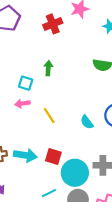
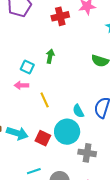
cyan circle: (75, 173) -> (67, 132), moved

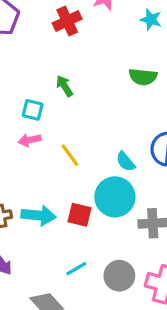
green arrow: (50, 56) -> (64, 86), turned -32

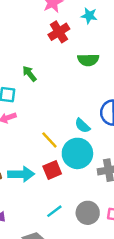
red cross: (67, 21) -> (59, 32), moved
yellow line: (70, 155) -> (49, 140), moved
red square: (80, 215) -> (52, 170), turned -30

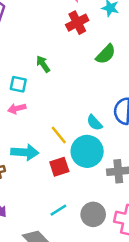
green semicircle: (88, 60) -> (106, 54), turned -50
cyan arrow: (21, 174) -> (25, 152), moved

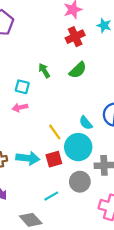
green semicircle: (106, 54) -> (78, 70), moved
cyan arrow: (25, 152) -> (28, 158), moved
gray circle: (93, 214) -> (80, 182), moved

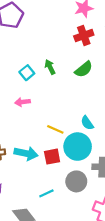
cyan square: (22, 87) -> (27, 73), moved, turned 32
yellow line: (55, 132) -> (55, 129), turned -35

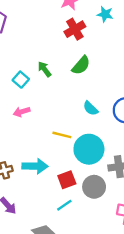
cyan semicircle: (87, 123) -> (91, 108), moved
red square: (52, 157) -> (67, 180), moved

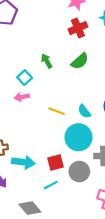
cyan square: (21, 80) -> (25, 78), moved
cyan semicircle: (91, 108) -> (84, 111), moved
yellow line: (62, 135) -> (56, 111), moved
cyan arrow: (35, 166) -> (23, 162), moved

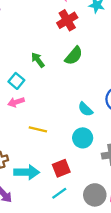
yellow line: (56, 111) -> (38, 129), moved
cyan circle: (78, 137) -> (83, 138), size x0.7
gray circle: (79, 172) -> (95, 195), moved

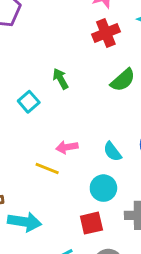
green semicircle: (74, 56) -> (123, 80), moved
pink arrow: (16, 102) -> (67, 147), moved
red square: (61, 168) -> (91, 223), moved

